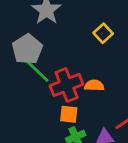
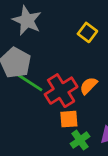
orange semicircle: (94, 85) -> (89, 86), turned -36

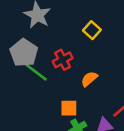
red cross: (61, 91) -> (63, 60), moved, size x0.7

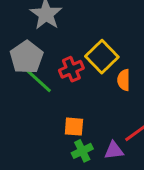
yellow square: (92, 30) -> (102, 57), moved, size x1.5
orange semicircle: (89, 79) -> (124, 80), moved, turned -54

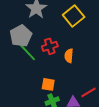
yellow square: (102, 57) -> (74, 16), moved
orange semicircle: (124, 80) -> (69, 56), moved

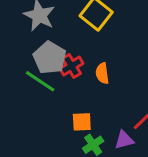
gray pentagon: (21, 36) -> (50, 58), moved

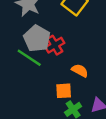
orange semicircle: (102, 73) -> (80, 71), moved, turned 126

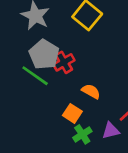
orange square: (64, 91) -> (72, 113), turned 35

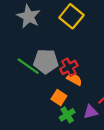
gray pentagon: (44, 54) -> (46, 61), moved, turned -30
red cross: (64, 62) -> (69, 67), moved

